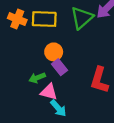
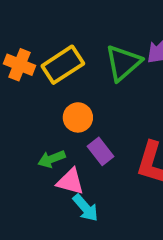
yellow rectangle: (44, 19) -> (63, 65), turned -35
purple rectangle: (59, 67) -> (101, 151), moved

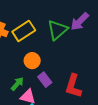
green arrow: (52, 159) -> (17, 84), turned 152

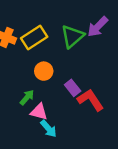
purple rectangle: (45, 80) -> (73, 88), moved
red L-shape: (73, 86) -> (91, 100), turned 130

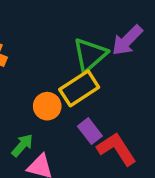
yellow rectangle: (34, 37) -> (79, 88), moved

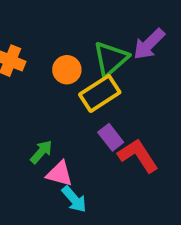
orange circle: (47, 106) -> (67, 70), moved

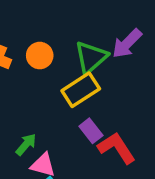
orange circle: (67, 70) -> (40, 56), moved

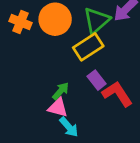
orange circle: (40, 56) -> (55, 19), size x1.5
green arrow: (26, 144) -> (61, 91), moved

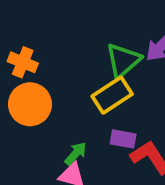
orange circle: (55, 19) -> (30, 104), moved
purple rectangle: (97, 80) -> (123, 139), turned -42

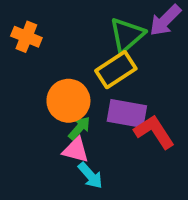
orange circle: (30, 104) -> (68, 101), moved
purple rectangle: (123, 139) -> (127, 113), size x1.5

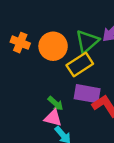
orange circle: (68, 101) -> (53, 46), moved
green arrow: (79, 128) -> (56, 103), turned 91

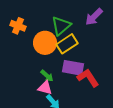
green triangle: (87, 41) -> (61, 26), moved
orange circle: (53, 46) -> (45, 43), moved

